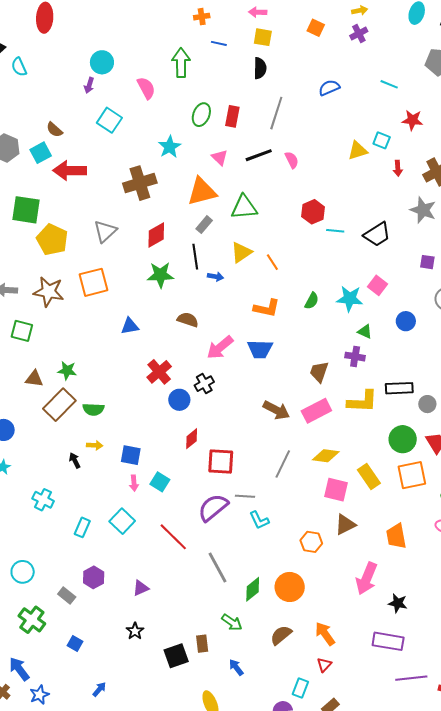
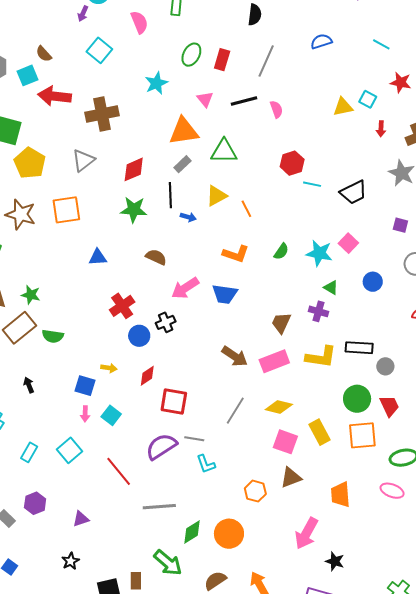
brown cross: (140, 183) -> (102, 114), moved
yellow arrow: (95, 445) -> (109, 368), moved
gray line: (218, 567) -> (159, 507), turned -72
green arrow: (232, 622) -> (168, 563), size x1.4

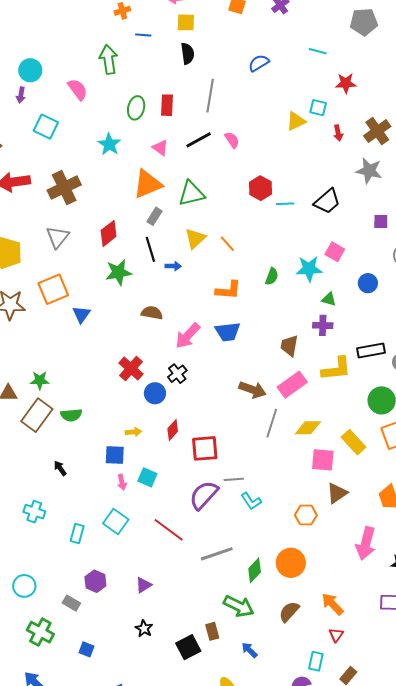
blue triangle: (98, 257) -> (81, 314), moved, turned -36
gray line: (235, 411) -> (272, 423), moved

